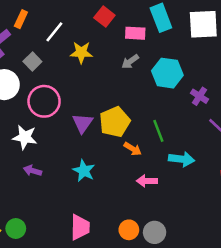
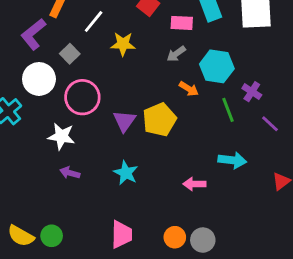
green line: (158, 131) -> (228, 110), moved
orange arrow: (133, 149) -> (189, 89), moved

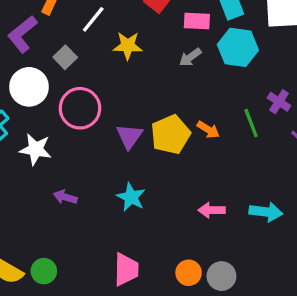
cyan hexagon: (217, 66) -> (238, 47), moved
orange arrow: (189, 89) -> (208, 130), moved
white star: (61, 136) -> (36, 149), moved
cyan arrow: (232, 160) -> (266, 212), moved

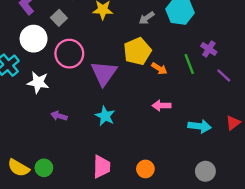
yellow pentagon: (170, 135) -> (137, 51), moved
purple triangle: (129, 136) -> (104, 73), size x1.4
pink arrow: (212, 210) -> (162, 106), moved
gray circle: (221, 276) -> (205, 171), moved

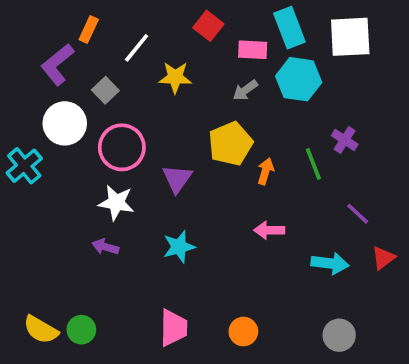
orange arrow: (159, 69) -> (265, 171), turned -105
purple triangle: (104, 73) -> (177, 179), size x0.7
purple line: (224, 76) -> (358, 214), moved
white star: (38, 82) -> (116, 203), moved
cyan star: (105, 116) -> (179, 247), turned 30

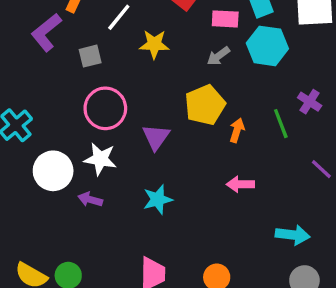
gray square: (105, 90) -> (90, 56), turned 30
white circle: (65, 123) -> (53, 171), moved
cyan arrow: (330, 263) -> (293, 235), moved

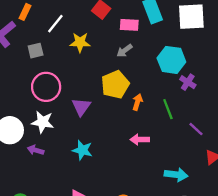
cyan hexagon: (267, 46) -> (171, 60), moved
green line: (281, 124) -> (168, 109), moved
cyan star: (158, 199) -> (82, 150), turned 30

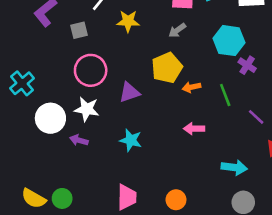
orange arrow: (137, 102) -> (192, 87), turned -119
purple triangle: (81, 107) -> (129, 92), turned 36

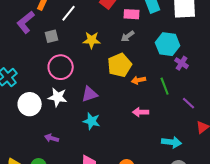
yellow star: (128, 21) -> (92, 40), moved
purple triangle: (129, 92) -> (90, 94), moved
purple arrow: (79, 140) -> (52, 138), moved

